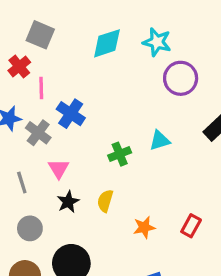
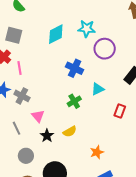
blue cross: (71, 114) -> (75, 68), moved
yellow semicircle: (105, 201) -> (70, 132), turned -128
red rectangle: (191, 226) -> (120, 111), moved
orange star: (144, 227) -> (97, 152), moved

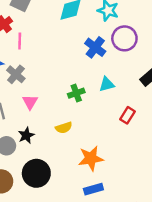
blue cross: (75, 68) -> (95, 47), moved
black star: (47, 136) -> (26, 135), moved
orange star: (97, 152) -> (91, 158), size x1.5

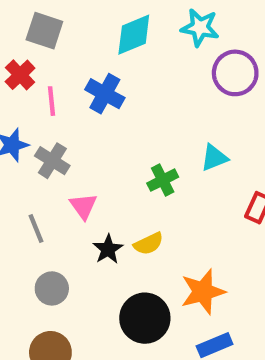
blue cross: (95, 47) -> (105, 94), moved
black star: (26, 135) -> (108, 249), moved
black circle: (36, 173) -> (145, 318), moved

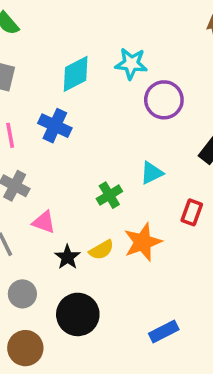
pink triangle: (83, 206) -> (44, 222), turned -30
orange star: (203, 292) -> (143, 242), moved
black circle: (145, 318) -> (78, 314), moved

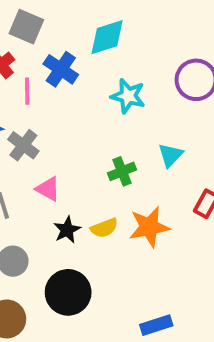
cyan star: (131, 64) -> (128, 96), moved
blue cross: (55, 126) -> (61, 69), moved
cyan triangle: (152, 173) -> (171, 155), turned -30

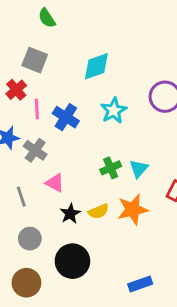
blue cross: (61, 69) -> (66, 117), moved
cyan star: (128, 96) -> (114, 110), turned 30
cyan triangle: (171, 155) -> (139, 169), moved

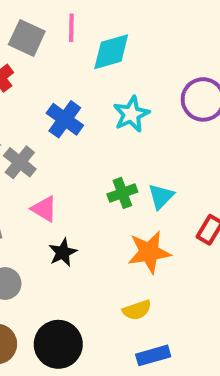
pink line: (37, 109) -> (71, 28), moved
yellow semicircle: (98, 211) -> (137, 310), moved
black circle: (72, 261) -> (58, 344), moved

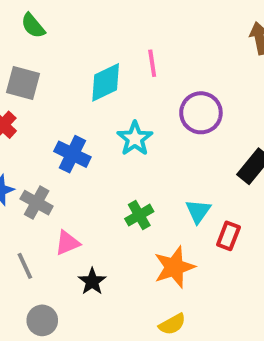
pink line: (71, 28) -> (152, 63), moved
cyan triangle: (161, 196) -> (198, 211), moved
pink triangle: (44, 209) -> (67, 243), turned -44

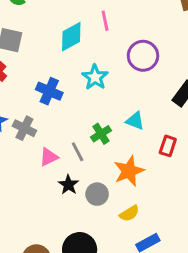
cyan triangle: (198, 211) -> (135, 121), moved, turned -42
gray line: (25, 266) -> (78, 152), moved
gray circle: (42, 320) -> (97, 194), moved

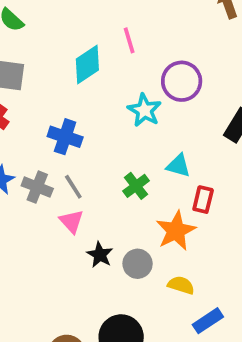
cyan star: (95, 77) -> (144, 110), moved
red rectangle: (168, 146) -> (203, 200), moved
gray line: (78, 152) -> (73, 187), moved
pink triangle: (49, 157) -> (71, 221), turned -42
yellow semicircle: (129, 213) -> (181, 285), turned -126

